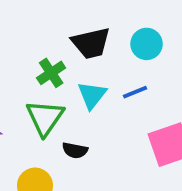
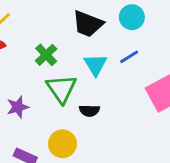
black trapezoid: (91, 43) -> (88, 24), turned 44
green cross: (51, 73) -> (46, 55), moved

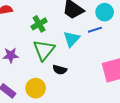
blue line: (129, 57) -> (95, 30), moved

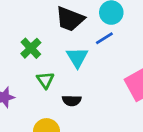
green triangle: (44, 50) -> (45, 80), size x0.6

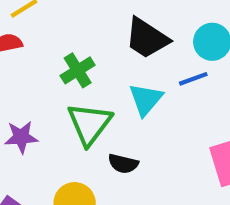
green triangle: (45, 80) -> (89, 124), size x1.6

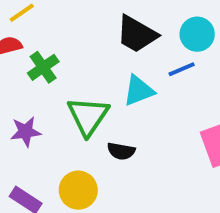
green cross: (78, 70) -> (43, 67), moved
cyan triangle: (146, 99) -> (139, 91), turned 32

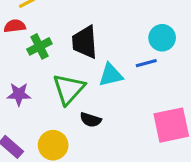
black trapezoid: (137, 34) -> (85, 42), moved, turned 48

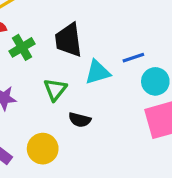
cyan circle: (162, 38) -> (155, 81), moved
green triangle: (69, 89) -> (55, 89), size x0.7

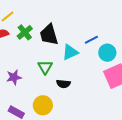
green cross: (22, 47) -> (25, 32), moved

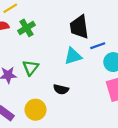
black trapezoid: (49, 35) -> (79, 27), moved
green triangle: (45, 67) -> (31, 68), moved

